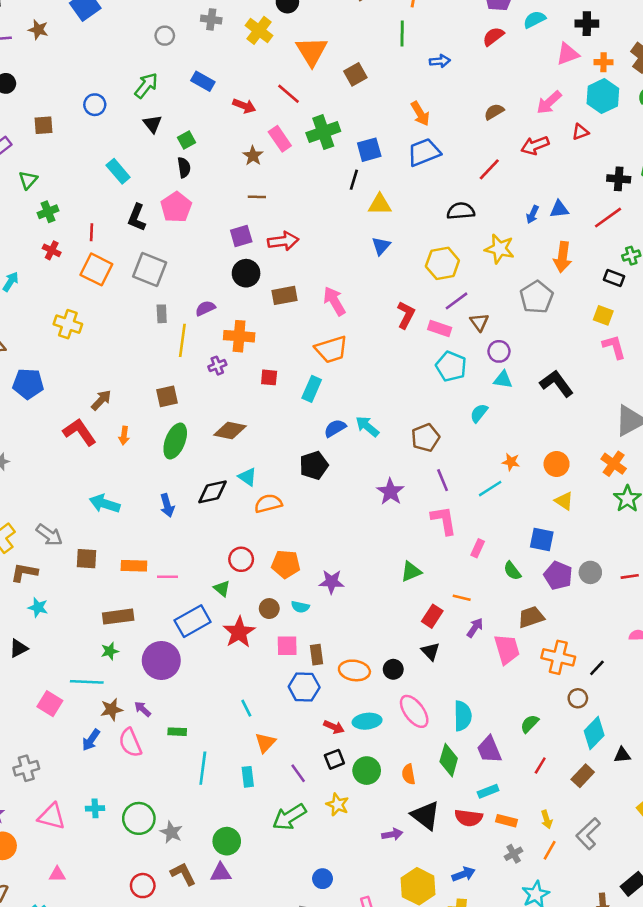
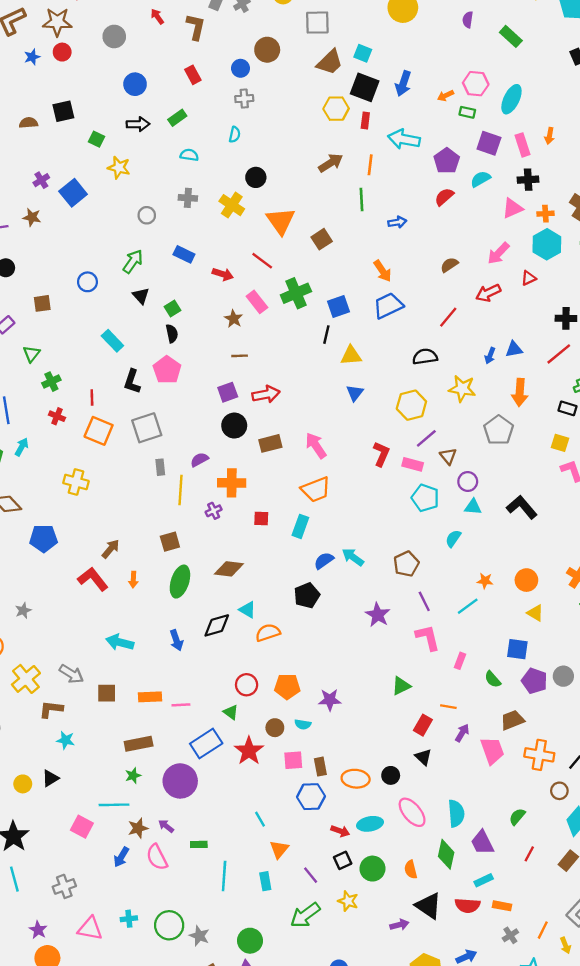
gray square: (150, 269) -> (147, 428), turned -36
yellow arrow: (547, 819) -> (565, 945), moved

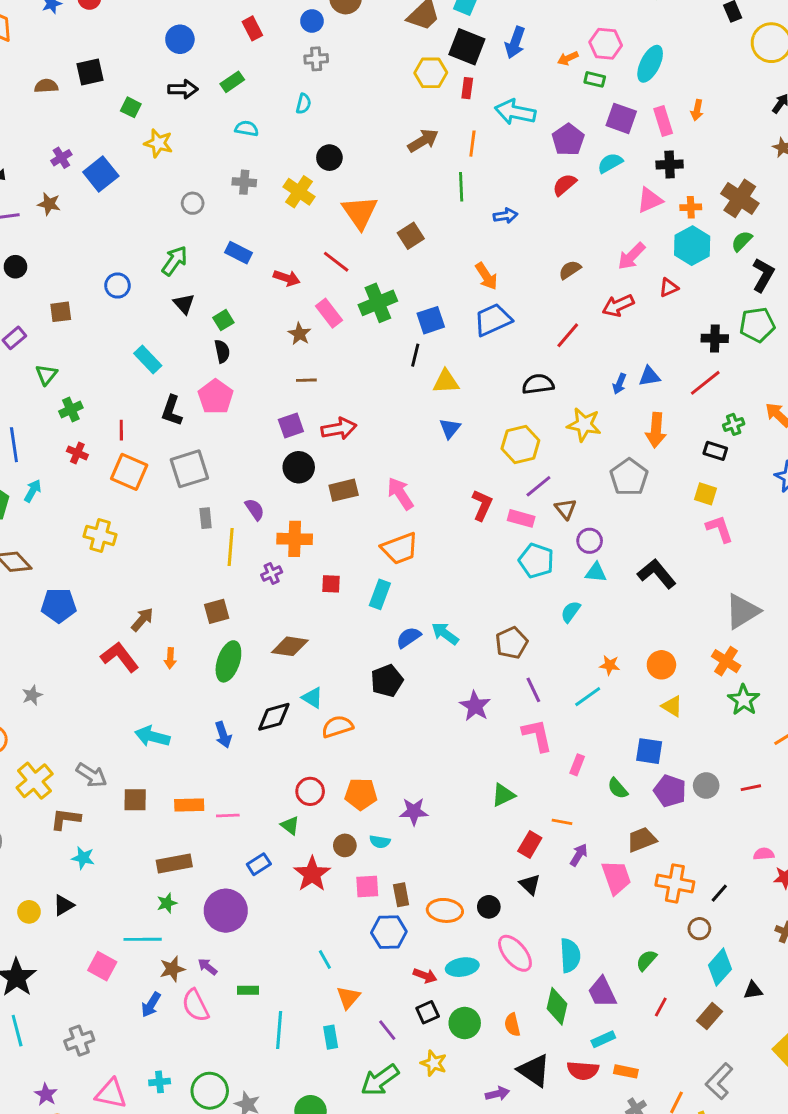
purple semicircle: (199, 460) -> (255, 509), turned 84
blue rectangle: (206, 744) -> (259, 864), size x0.6

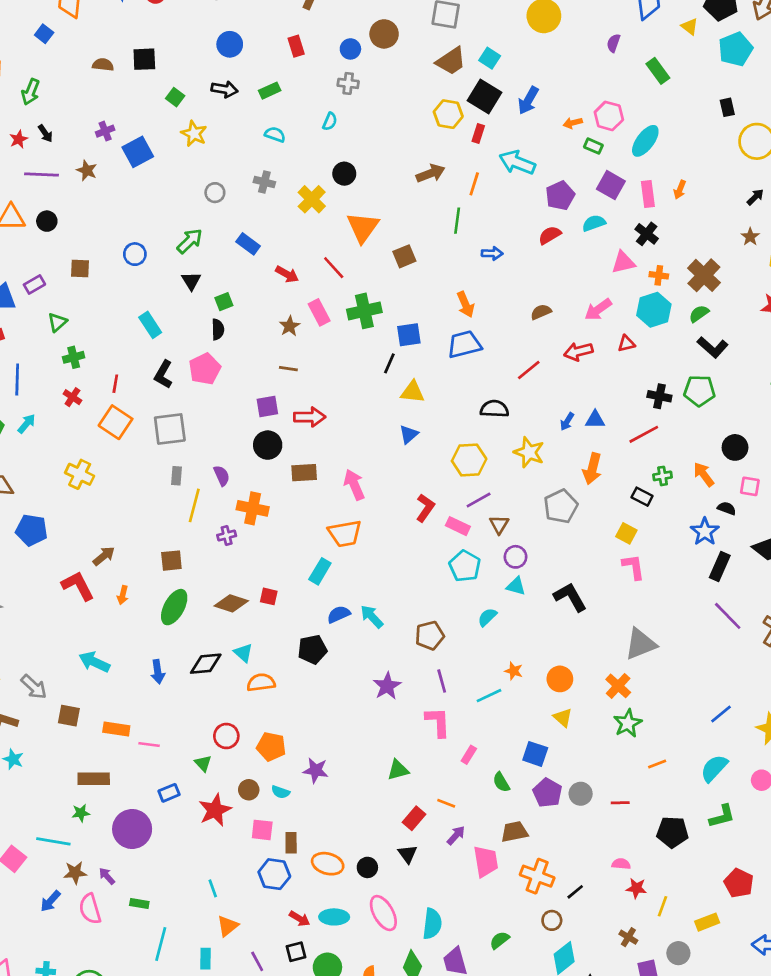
black cross: (670, 165) -> (647, 234), turned 30
black L-shape: (763, 275) -> (713, 347), turned 92
red square: (331, 584) -> (269, 596), moved

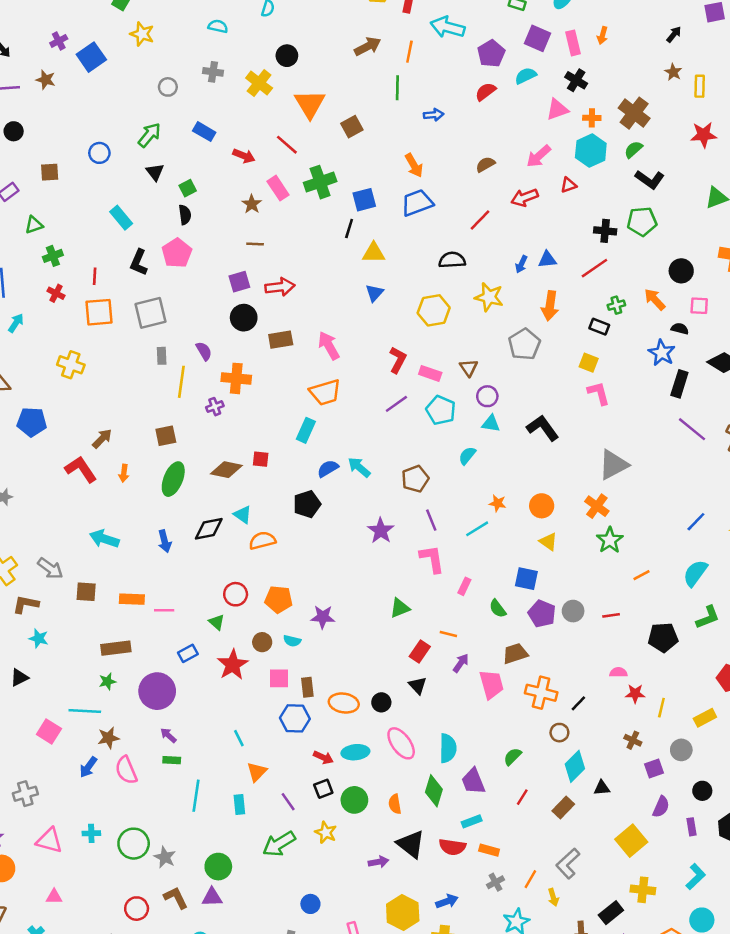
green triangle: (57, 322) -> (34, 225), turned 30
orange square: (116, 422) -> (99, 312), turned -32
purple line: (479, 500) -> (396, 404), moved
purple arrow: (107, 876) -> (168, 735), moved

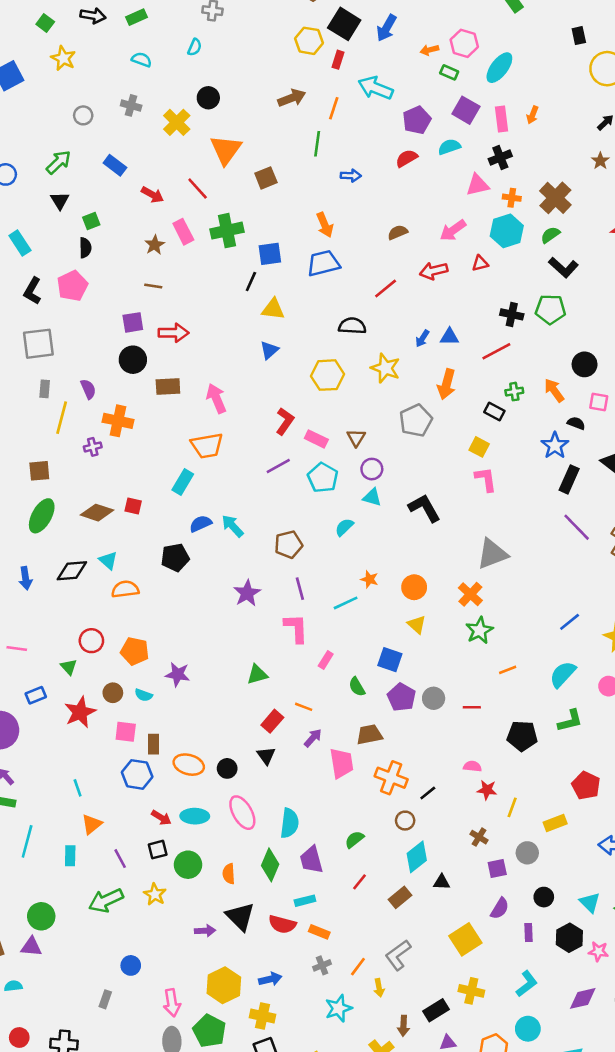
black cross: (576, 80) -> (500, 158), turned 30

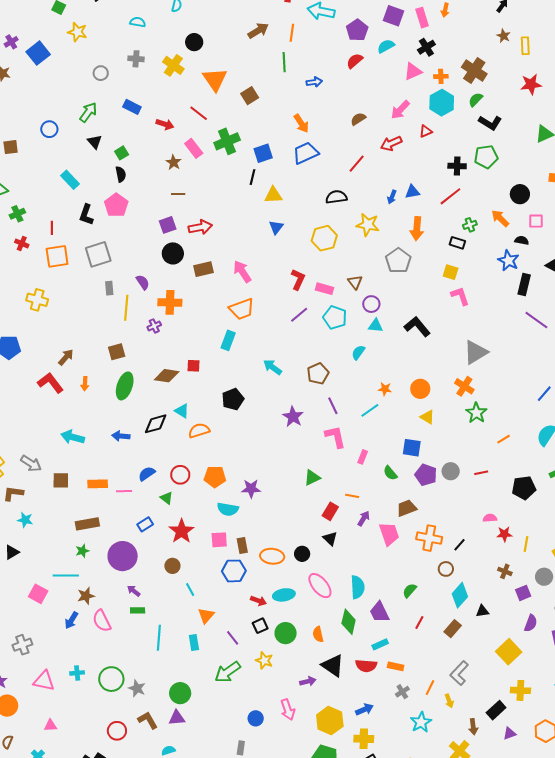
blue semicircle: (201, 524) -> (147, 474), moved
blue arrow: (25, 578) -> (121, 436), turned 114
brown circle: (113, 693) -> (172, 566), moved
cyan semicircle: (144, 695) -> (228, 509), size x1.5
pink arrow: (172, 1003) -> (288, 710), moved

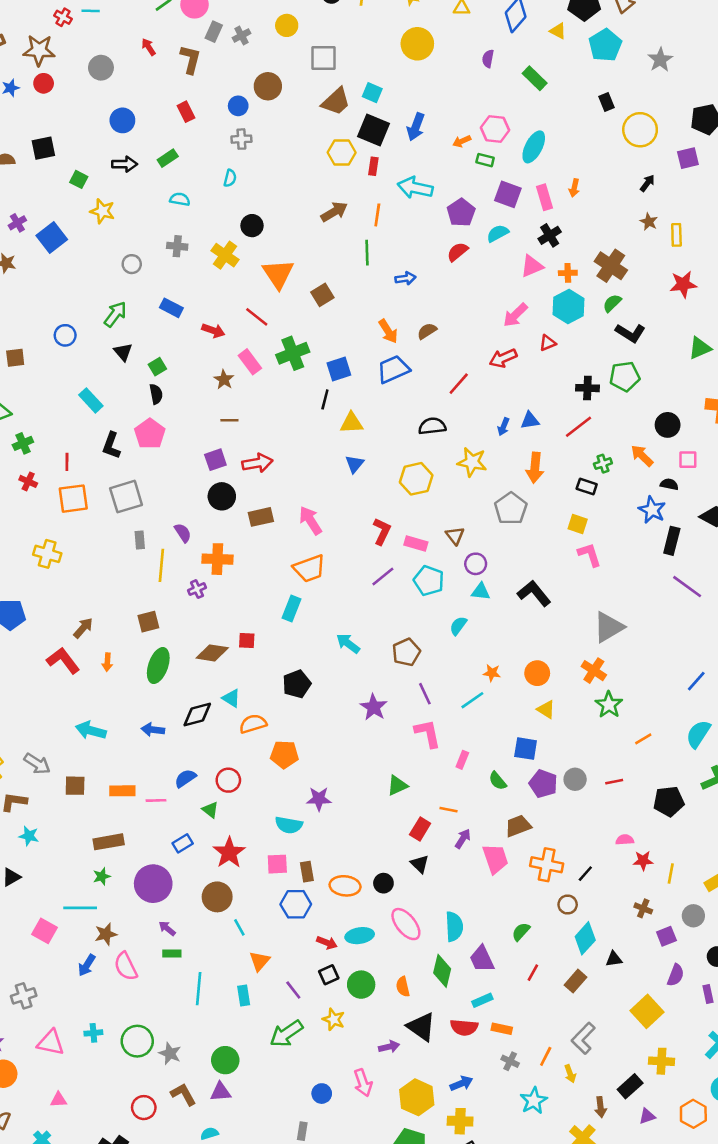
brown semicircle: (358, 119) -> (427, 331), moved
orange pentagon: (215, 477) -> (284, 754), moved
brown circle: (172, 566) -> (217, 897), size x1.5
gray cross: (402, 692) -> (510, 1061), turned -32

